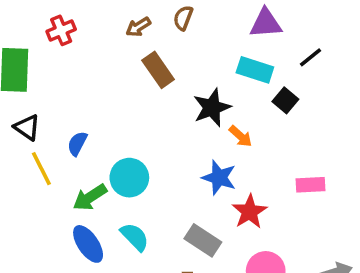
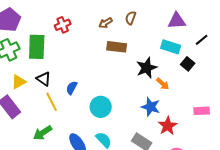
brown rectangle: (158, 70) -> (117, 47), turned -48
green arrow: (90, 197) -> (43, 133), moved

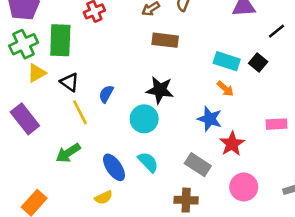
cyan rectangle: (171, 47) -> (227, 61), moved
black star: (147, 68) -> (160, 90), moved, turned 30
yellow triangle: (19, 82) -> (37, 73), moved

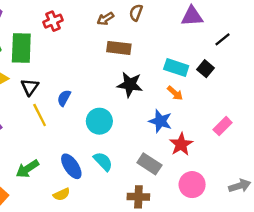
black triangle: (69, 82) -> (30, 87), turned 30
black star: (160, 90) -> (130, 85), moved
pink rectangle: (276, 124) -> (223, 126), turned -42
green arrow: (68, 153) -> (27, 169), moved

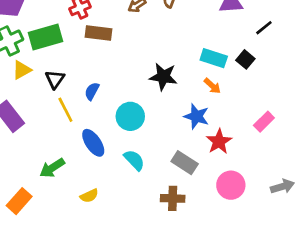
green rectangle: (21, 48) -> (46, 37), turned 72
brown rectangle: (119, 48) -> (99, 33), moved
blue ellipse: (71, 166) -> (93, 143), moved

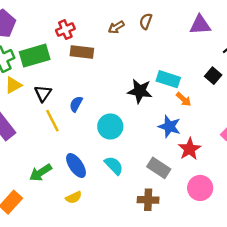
cyan rectangle: (214, 58) -> (168, 79), moved
blue ellipse: (93, 143) -> (76, 166), moved

